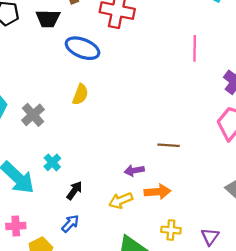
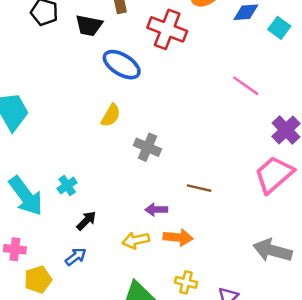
pink line: (195, 48) -> (246, 86), turned -65
gray cross: (33, 115) -> (147, 147), moved, turned -35

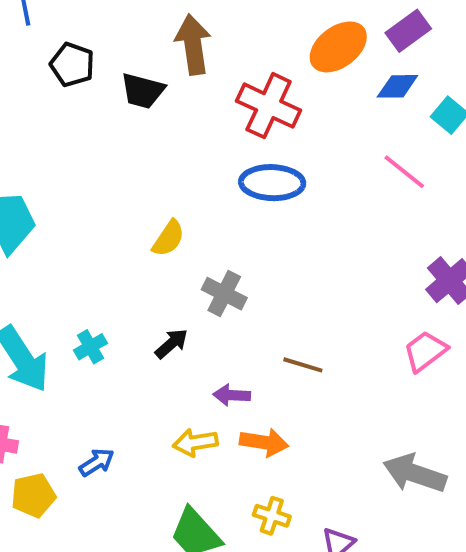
blue ellipse: (122, 65) -> (272, 183), moved, turned -33
pink line: (246, 86) -> (404, 172), moved
pink trapezoid: (274, 175) -> (425, 351), size x0.7
black arrow: (86, 221) -> (171, 344), moved

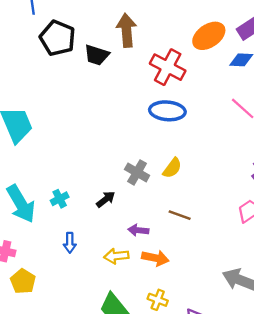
black pentagon: (72, 65) -> (57, 38), size x1.4
yellow semicircle: (168, 238) -> (172, 168), moved
blue arrow: (97, 462) -> (70, 243), moved, turned 120
yellow pentagon: (33, 495) -> (23, 281), turned -30

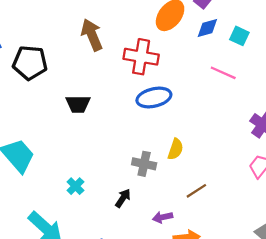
black trapezoid: (97, 55) -> (78, 104), moved
cyan cross: (60, 199) -> (75, 186), moved
brown line: (180, 215) -> (196, 191), turned -35

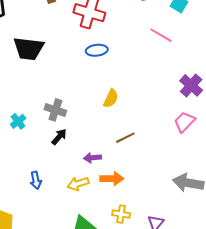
blue ellipse: (154, 98) -> (97, 50), size x0.7
black trapezoid: (78, 104) -> (28, 49), size x1.4
gray cross: (144, 164) -> (55, 110), moved

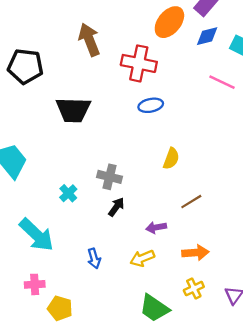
orange arrow: (112, 179) -> (195, 253), moved
yellow cross: (121, 214) -> (194, 289), turned -30

